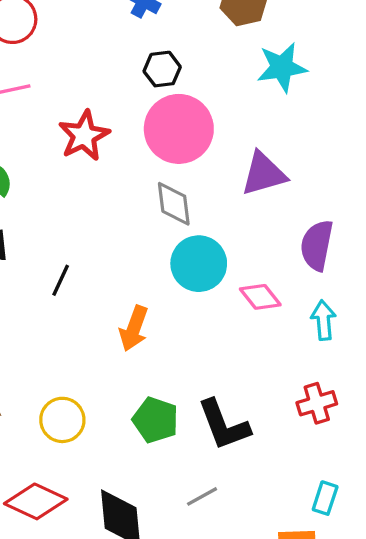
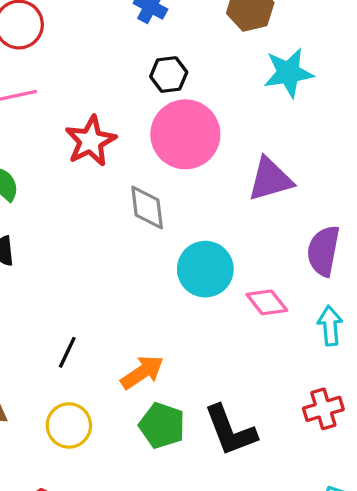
gray diamond: (174, 204) -> (147, 208), moved
black line: (61, 280) -> (67, 352), moved
orange arrow: (134, 328) -> (142, 372), moved, turned -144

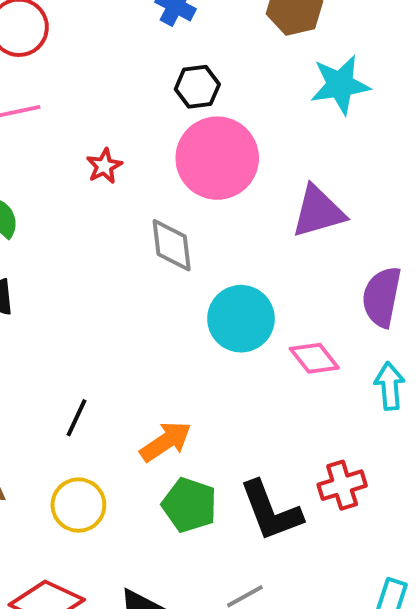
red star: (91, 141) -> (104, 166), size x0.6
red cross: (323, 409) -> (342, 485), moved

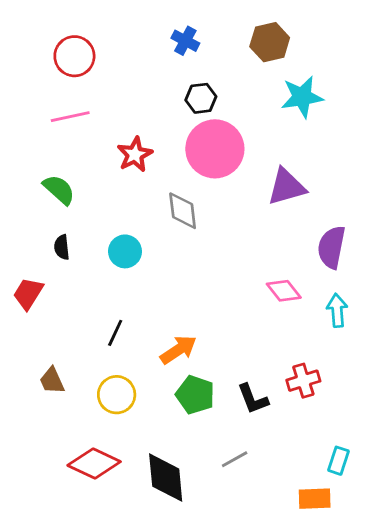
red star: (104, 166) -> (135, 154), size x1.4
cyan circle: (241, 319) -> (125, 251), moved, size x0.7
black L-shape: (271, 511) -> (253, 399), size x0.7

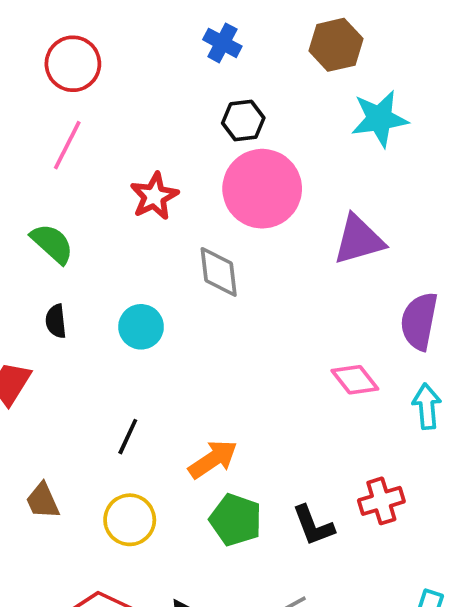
pink line: (70, 117) -> (67, 145), turned -51

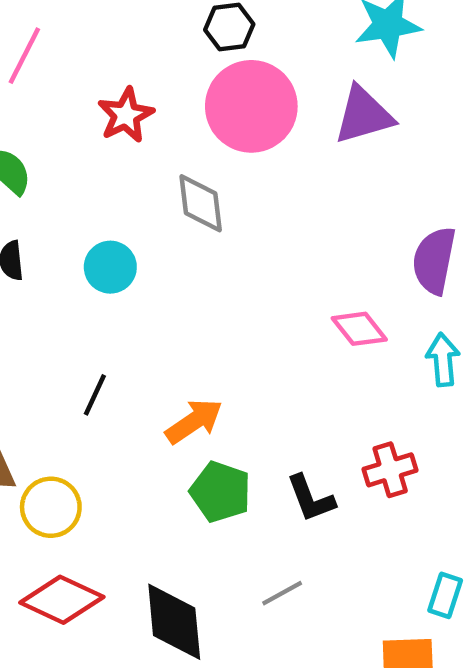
purple triangle: (359, 240) -> (364, 115), moved
yellow circle: (130, 520) -> (51, 507), moved

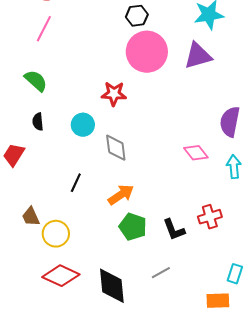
red star: (126, 115) -> (114, 94), moved, turned 30
gray diamond: (201, 203) -> (116, 148), moved

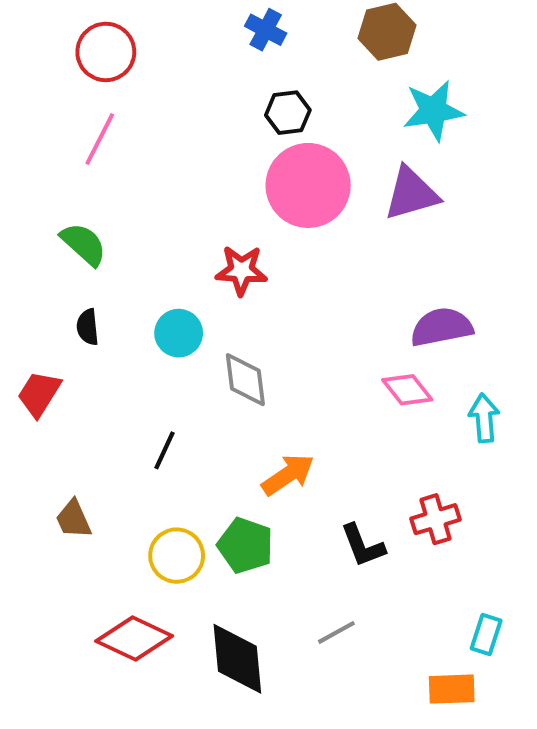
purple semicircle: (230, 122) -> (442, 327), moved, turned 68
orange arrow: (121, 195) -> (288, 475), moved
green pentagon: (133, 227) -> (245, 545), moved
yellow circle: (56, 234) -> (177, 556), moved

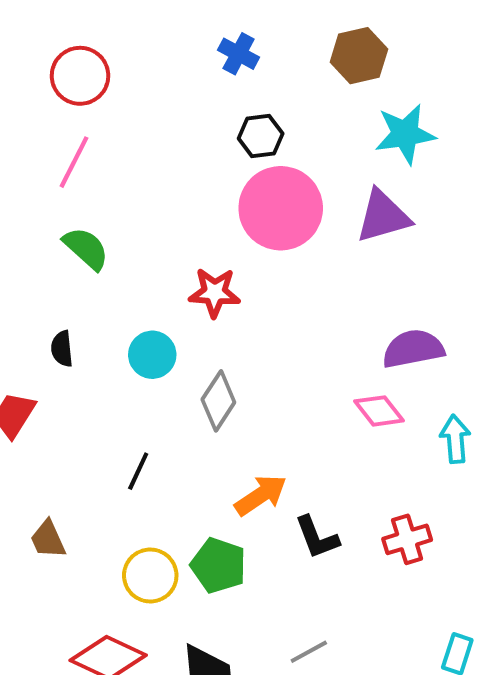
green semicircle: (84, 244) -> (86, 248), moved
gray diamond: (245, 380) -> (218, 401), turned 40
black L-shape: (363, 545) -> (317, 537), moved

